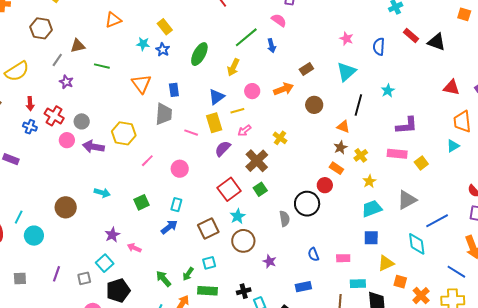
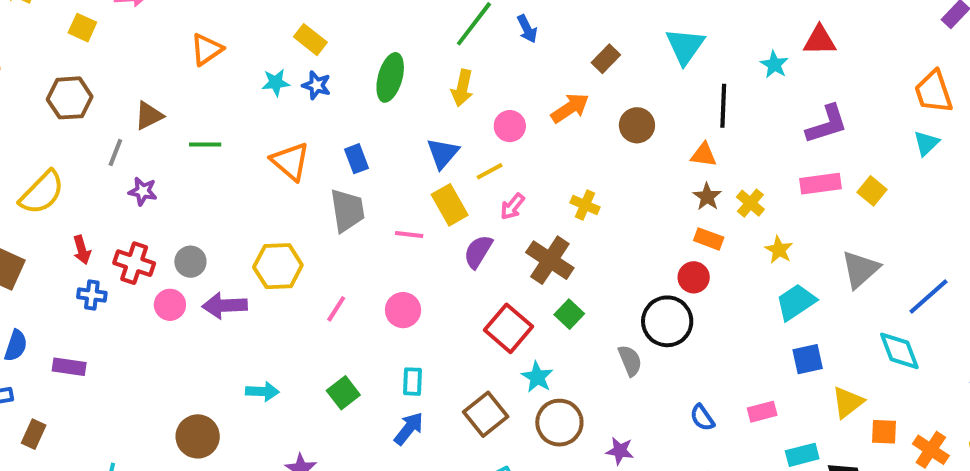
red triangle: (451, 87) -> (820, 40), moved

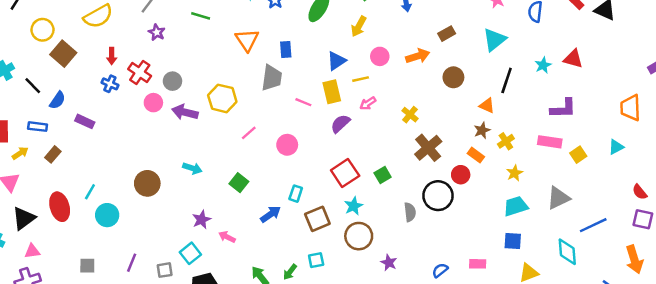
cyan triangle: (926, 143) -> (616, 147), moved
brown cross: (550, 260) -> (428, 148), moved
cyan rectangle: (413, 382) -> (296, 194), moved
green square: (343, 393) -> (239, 183), turned -30
blue semicircle: (702, 418) -> (440, 270), moved, turned 70

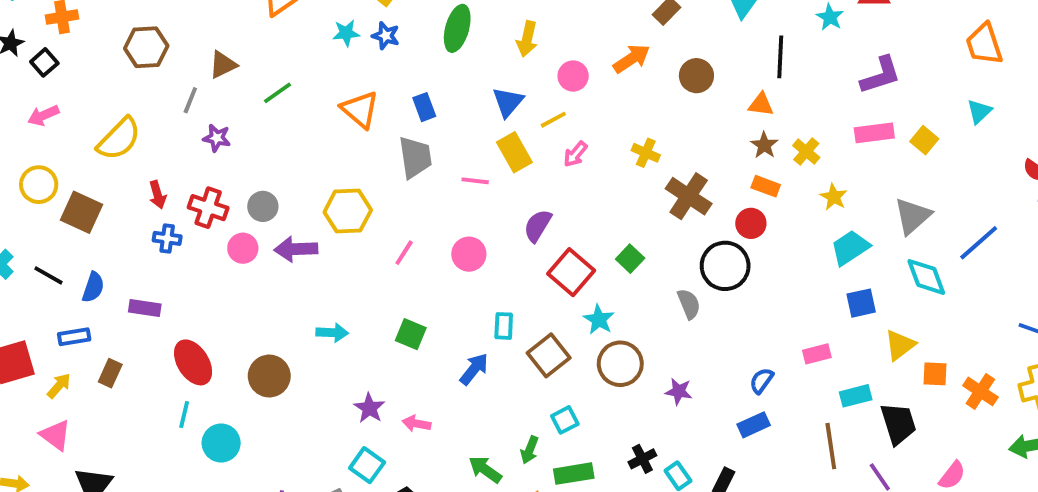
green line: (201, 16) -> (278, 93), turned -36
purple semicircle: (340, 124) -> (538, 226), moved
red ellipse: (60, 207) -> (193, 362), moved
cyan diamond: (567, 252) -> (926, 277), moved

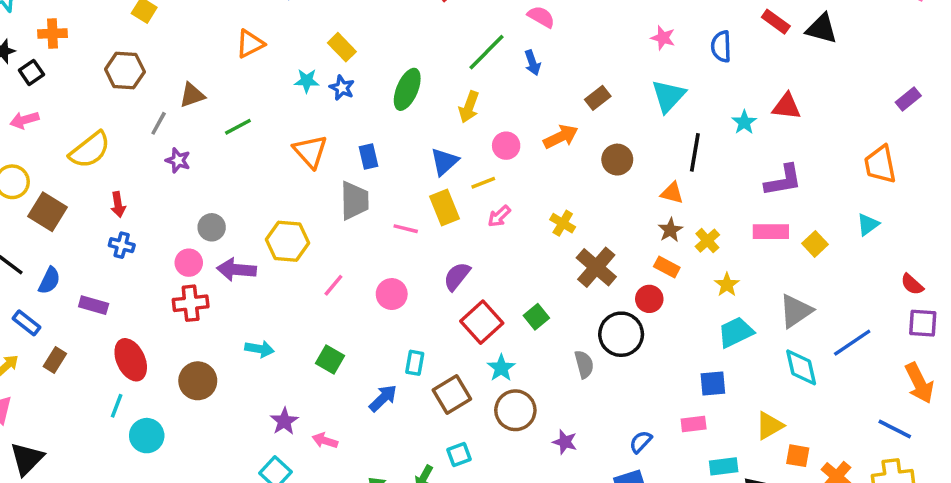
red cross: (208, 208) -> (191, 303), moved, turned -32
blue square: (861, 303) -> (713, 383), moved
blue rectangle: (74, 337) -> (27, 323), turned 40

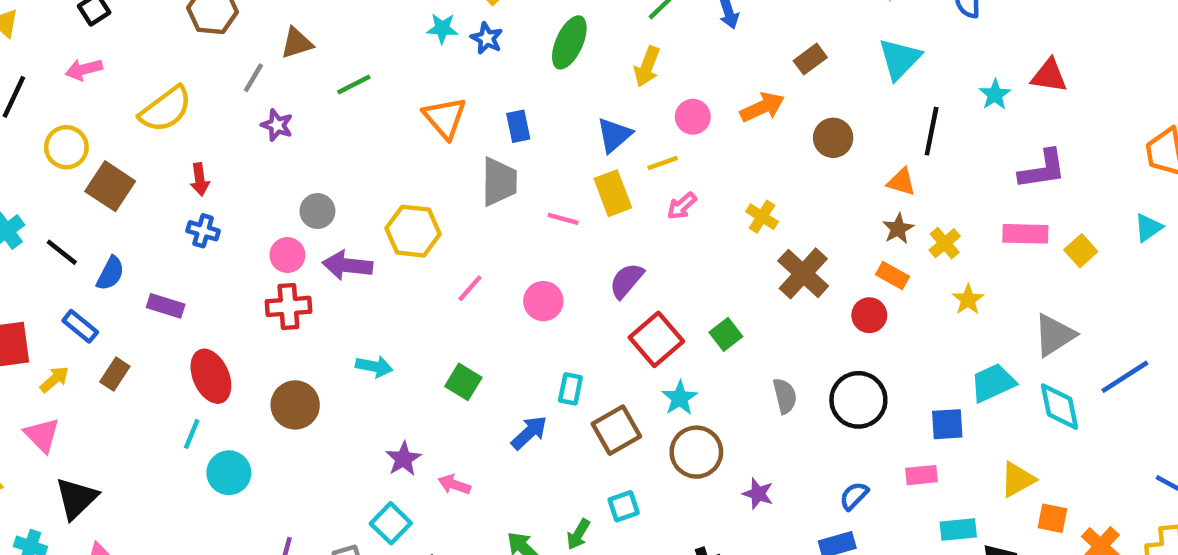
cyan trapezoid: (736, 332) -> (993, 383), moved
black circle: (621, 334) -> (858, 400), moved

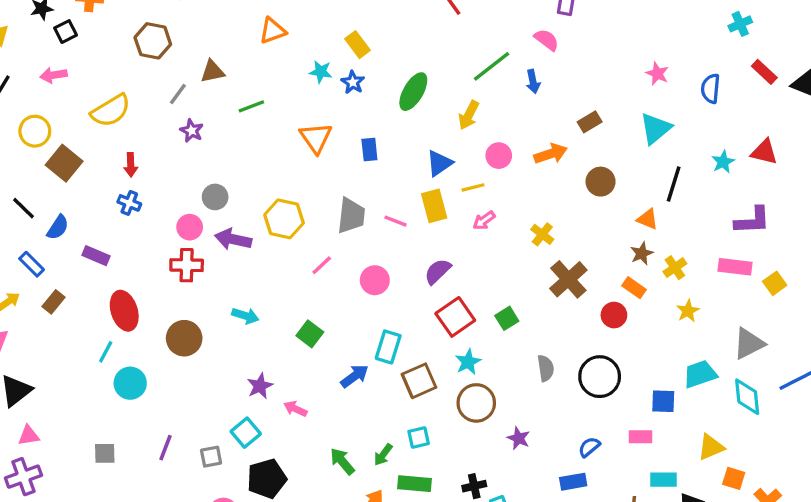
gray trapezoid: (499, 182) -> (351, 216), moved
cyan rectangle: (570, 389) -> (388, 347), size x1.4

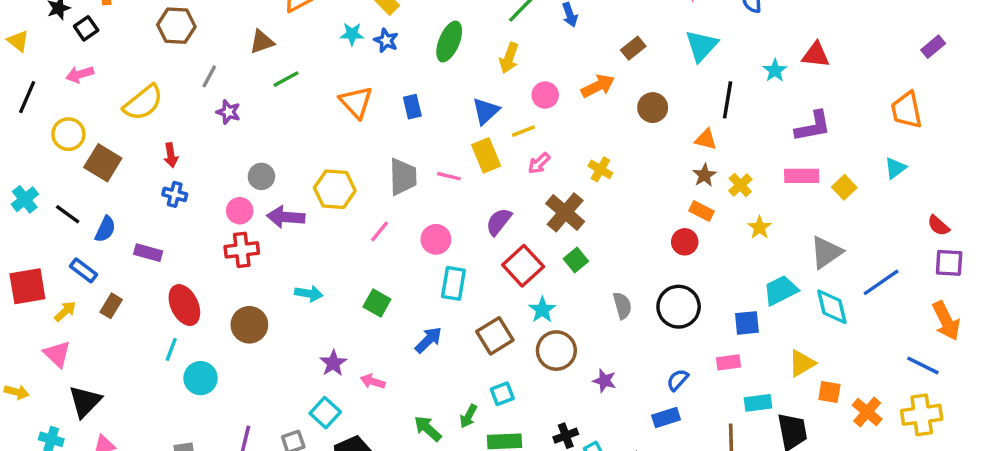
brown triangle: (212, 72) -> (262, 42), moved
brown cross: (568, 279) -> (565, 212), moved
cyan rectangle: (388, 347) -> (453, 283), moved

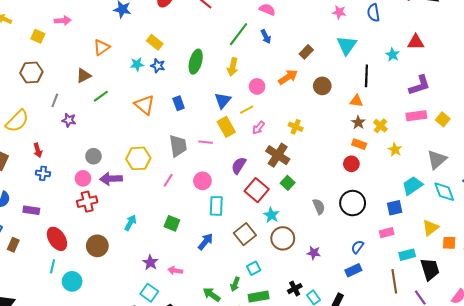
cyan arrow: (309, 293) -> (130, 223), turned -63

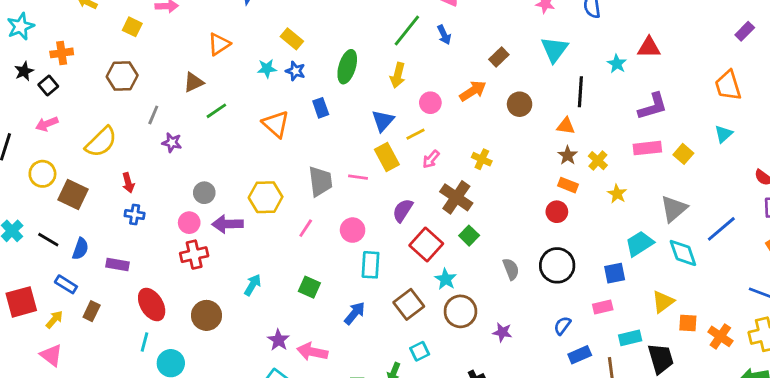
blue rectangle: (179, 103) -> (321, 108), moved
blue rectangle: (353, 270) -> (580, 355), moved
pink arrow: (175, 271) -> (312, 352), size x1.5

